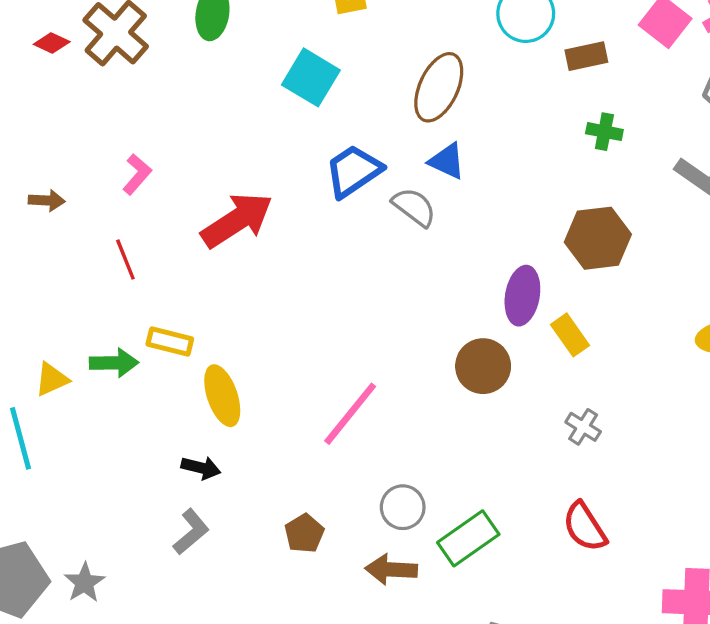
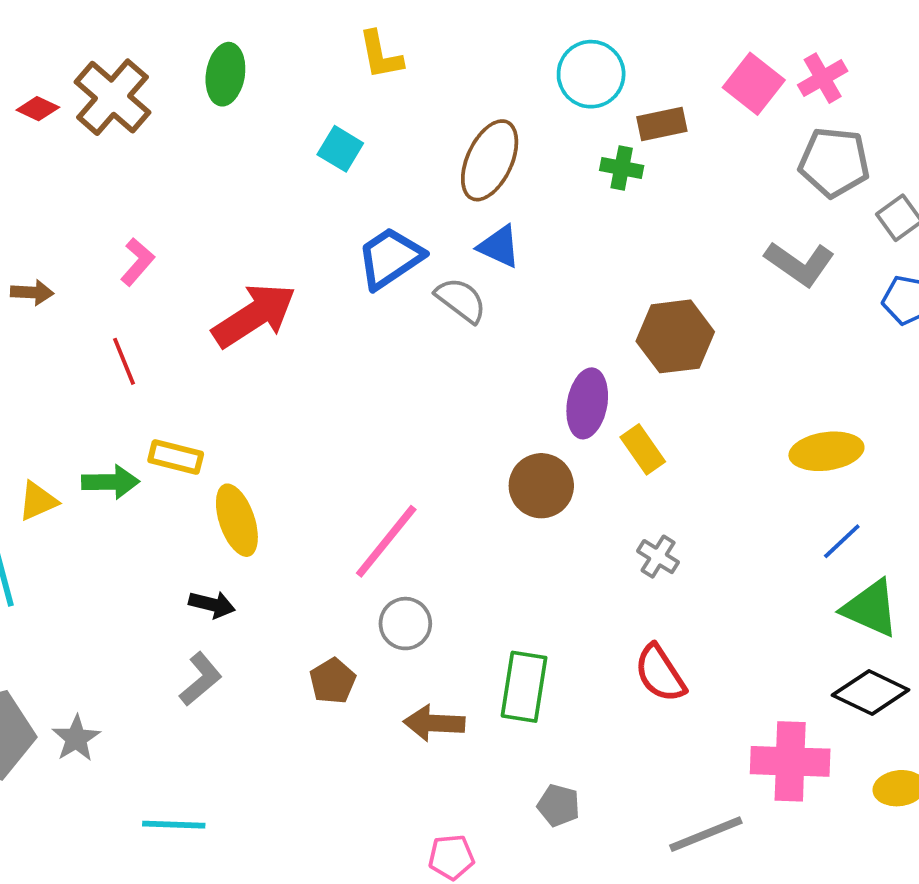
cyan square: (311, 77) -> (340, 149), size x0.7
green cross: (604, 132) -> (622, 168), moved
gray circle: (403, 507) -> (405, 624), moved
green rectangle: (468, 538) -> (524, 687), turned -46

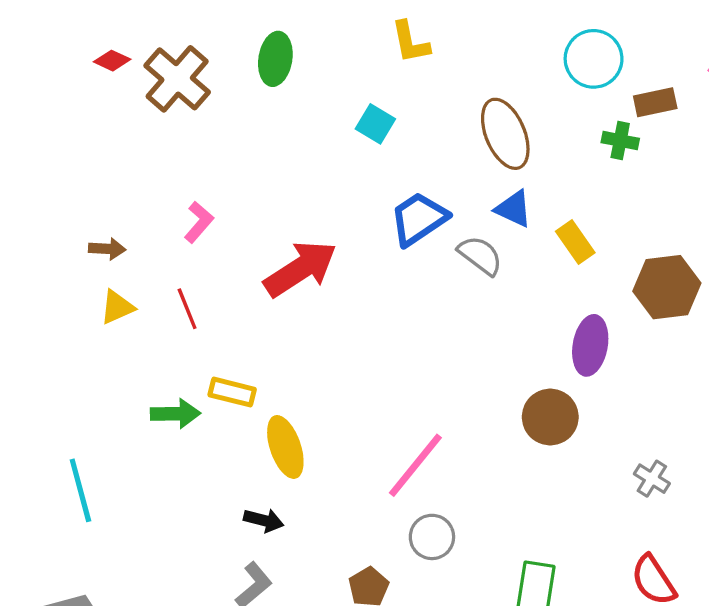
red diamond: (38, 109) -> (112, 61), moved
brown ellipse: (490, 160) -> (505, 134), turned -48
yellow rectangle: (643, 449) -> (575, 242), moved
yellow triangle: (38, 501) -> (117, 307), moved

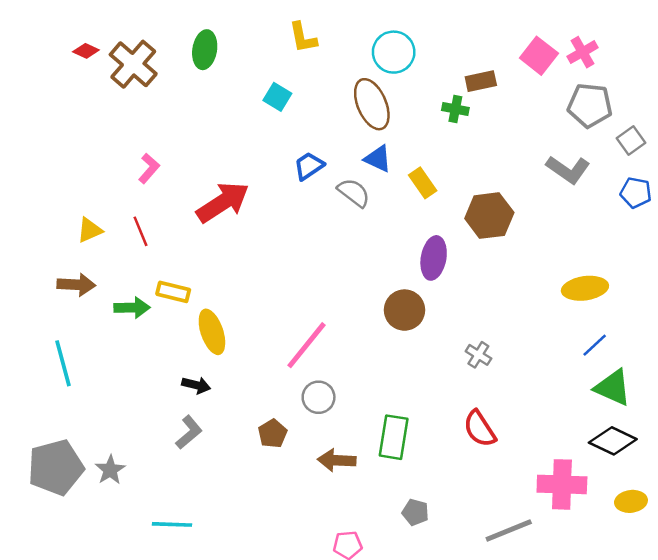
cyan circle: (594, 59) -> (394, 52), moved
blue trapezoid: (419, 219) -> (309, 166), size x0.7
brown arrow: (107, 249) -> (76, 285), moved, size x1.4

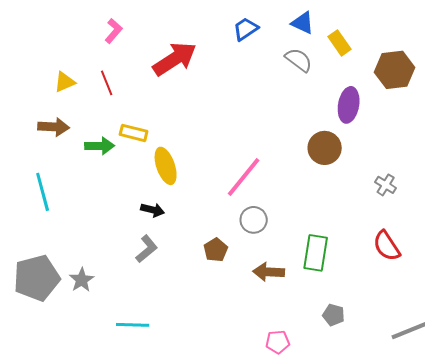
gray semicircle: (354, 193) -> (299, 60), moved

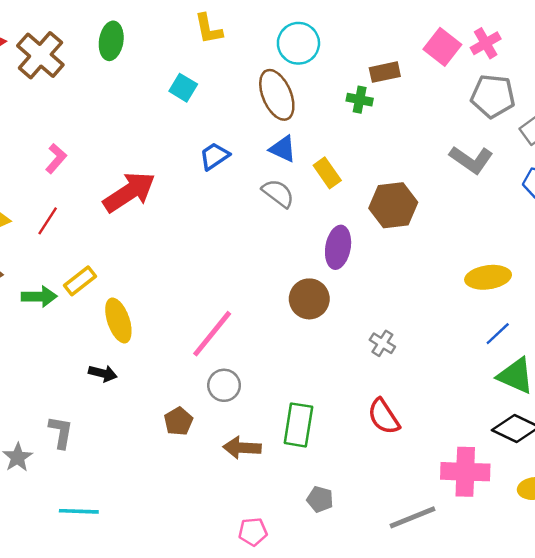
red line: (107, 83) -> (48, 221), turned 55
yellow rectangle: (134, 133) -> (80, 281), turned -52
gray L-shape: (147, 249) -> (61, 432), moved, turned -40

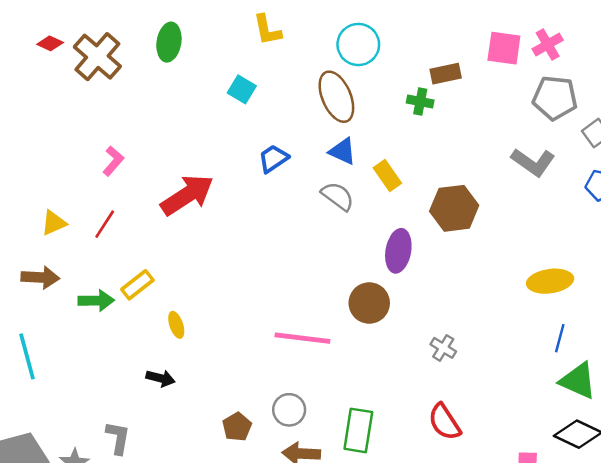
pink square: (442, 47) -> (504, 48), turned -30
yellow ellipse: (118, 320) -> (176, 325), size x0.6
pink line: (212, 334) -> (302, 338), moved, turned 58
blue line: (498, 334) -> (560, 338), turned -32
gray circle: (224, 385) -> (289, 410), moved

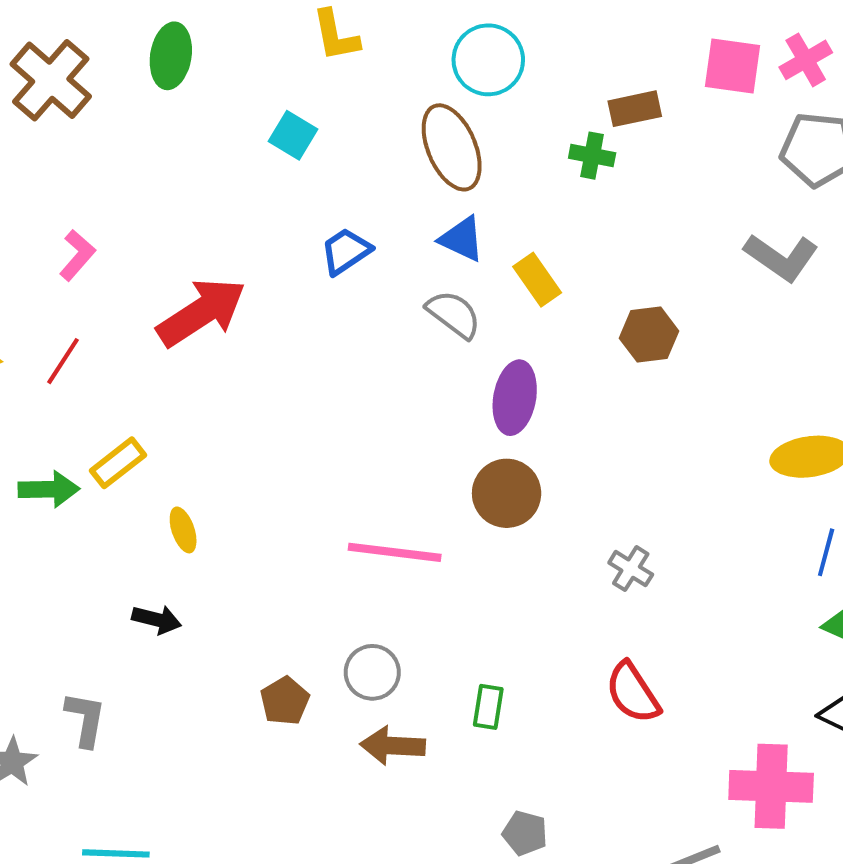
brown hexagon: (454, 208) -> (649, 335), size x0.7
purple ellipse: (398, 251) -> (515, 398), moved
green rectangle: (358, 430) -> (488, 707), size x0.6

